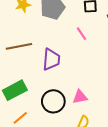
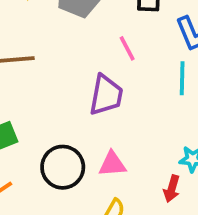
purple trapezoid: (51, 59) -> (106, 95), moved

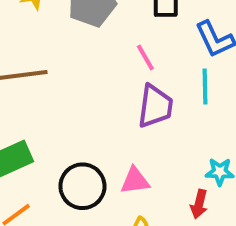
purple trapezoid: (106, 95) -> (155, 106), moved

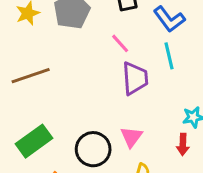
pink triangle: (135, 181) -> (131, 137), turned -35

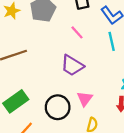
purple trapezoid: (135, 78) -> (72, 65), moved, turned 125

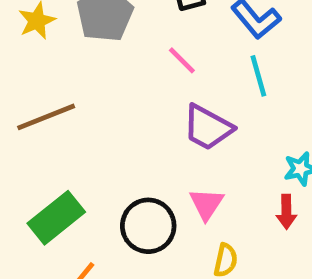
purple trapezoid: (72, 65) -> (208, 127), moved

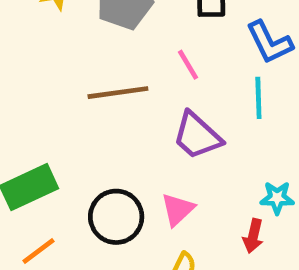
brown line: (46, 117) -> (118, 93), moved

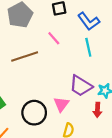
purple trapezoid: (197, 136) -> (81, 86), moved

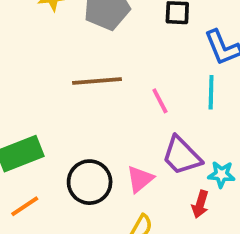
pink line: (54, 38) -> (160, 101), moved

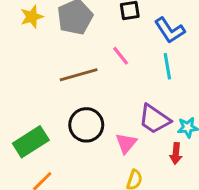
pink line: (160, 101) -> (121, 56), moved
black circle: (90, 182) -> (86, 125), moved

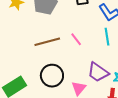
pink line: (121, 56) -> (76, 39), moved

